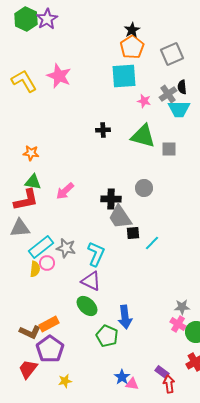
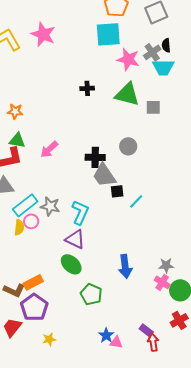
pink star: (144, 101) -> (128, 59), size x1.6
blue arrow: (125, 317) -> (125, 266), moved

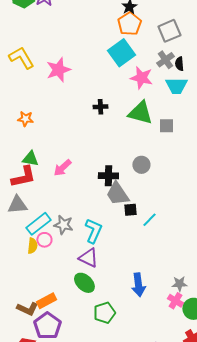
pink star: (43, 34) -> (58, 70), moved, turned 30
cyan square: (108, 34) -> (121, 53), turned -32
gray cross: (152, 52) -> (165, 60), moved
orange star: (15, 111) -> (25, 119), moved
green pentagon: (91, 294) -> (104, 313), turned 30

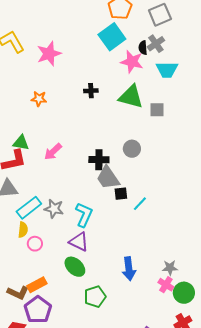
black semicircle: (179, 64) -> (143, 48), moved
orange star: (25, 119) -> (39, 99), moved
pink circle: (44, 240) -> (35, 244), moved

